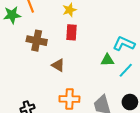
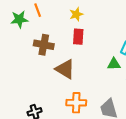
brown triangle: (58, 65) -> (65, 69), size x1.5

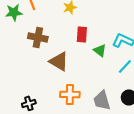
red rectangle: (78, 37) -> (82, 34), moved
green triangle: (114, 64) -> (100, 50), moved, turned 40

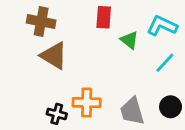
brown triangle: (59, 61) -> (54, 56), moved
black cross: (29, 103) -> (57, 114), moved, turned 32

